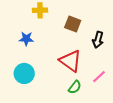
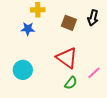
blue star: (26, 39) -> (28, 29), moved
black arrow: (98, 40) -> (93, 18), moved

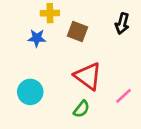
brown square: (69, 23) -> (78, 31), moved
green semicircle: (71, 83) -> (81, 109), moved

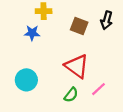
brown square: (78, 31) -> (79, 26), moved
pink line: (124, 96) -> (99, 89), moved

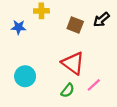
black arrow: (107, 20) -> (101, 20), turned 35
blue star: (32, 33) -> (19, 27), moved

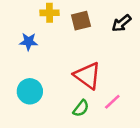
brown square: (75, 25) -> (81, 21), moved, turned -35
blue star: (19, 27) -> (29, 42), moved

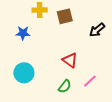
black arrow: (122, 23) -> (97, 30), moved
red triangle: (87, 76) -> (70, 60), size x0.7

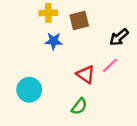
blue star: (23, 33) -> (54, 41), moved
pink line: (90, 81) -> (110, 65), moved

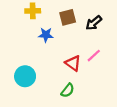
yellow cross: (48, 13) -> (33, 11), moved
black arrow: (119, 37) -> (94, 23), moved

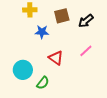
red triangle: (73, 63) -> (56, 58), moved
green semicircle: (68, 90) -> (43, 83), moved

